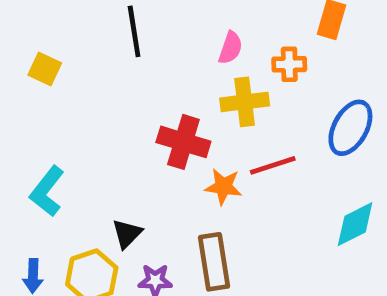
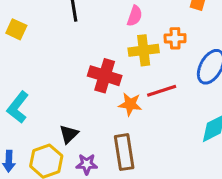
orange cross: (289, 64) -> (175, 38), moved

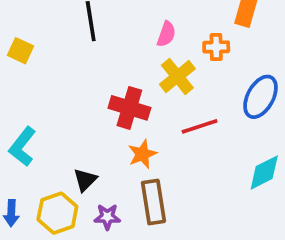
orange cross: (175, 38) -> (216, 47), moved
yellow cross: (144, 50) -> (177, 77), turned -32
orange star: (130, 104) -> (142, 154), moved, turned -30

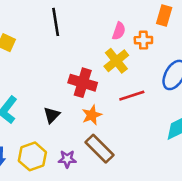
pink semicircle: (166, 34) -> (119, 31), moved
black triangle: (85, 180) -> (52, 115), moved
brown rectangle: (153, 202) -> (100, 149), turned -36

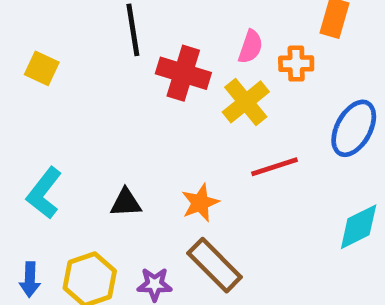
red cross: (83, 83) -> (183, 73), moved
black triangle: (52, 115) -> (126, 203), turned 42

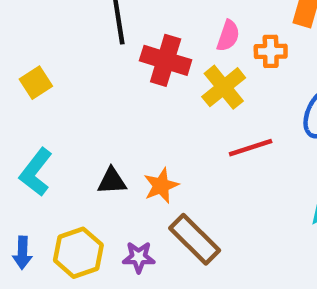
yellow square: (42, 68) -> (36, 83), moved, turned 32
orange star: (200, 203) -> (161, 186), moved

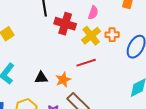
orange cross: (271, 51) -> (112, 35), moved
red line: (251, 148) -> (86, 63), moved

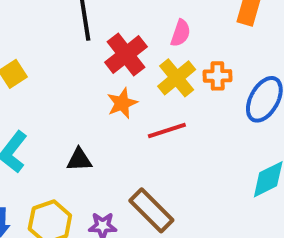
red cross: (65, 24) -> (126, 55), turned 35
orange star: (63, 80) -> (122, 103), moved

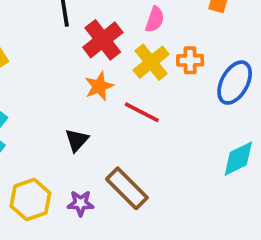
red line: (167, 130) -> (142, 112), turned 45
black triangle: (79, 160) -> (77, 140), moved, turned -45

